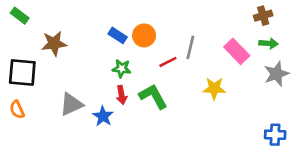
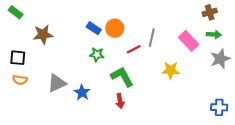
black square: (22, 72) -> (18, 58), size x0.7
red arrow: (122, 95) -> (120, 101), moved
orange semicircle: (17, 110) -> (20, 80), moved, turned -56

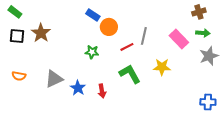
blue rectangle: (94, 28) -> (93, 15), moved
brown star: (43, 35) -> (41, 33), turned -30
black square: (18, 58) -> (17, 36), moved
green L-shape: (122, 77) -> (130, 74), moved
red arrow: (120, 101) -> (102, 91), moved

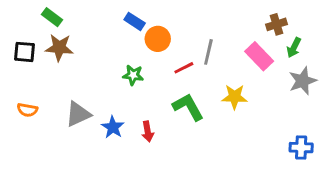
green rectangle: (15, 12) -> (52, 17), moved
brown cross: (199, 12) -> (277, 24), moved
brown star: (41, 33) -> (59, 48), turned -30
green arrow: (203, 33) -> (294, 48), turned 112

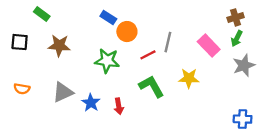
brown cross: (277, 24) -> (236, 17), moved
brown star: (59, 48) -> (59, 46), moved
green star: (133, 75) -> (107, 61), size x1.5

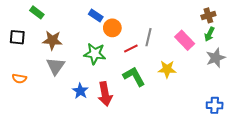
gray triangle: (63, 92) -> (55, 66), moved, turned -30
red arrow: (119, 106) -> (105, 94), size x1.6

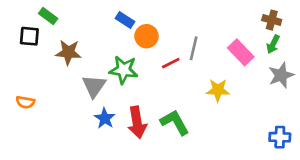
brown cross: (208, 15) -> (272, 20), turned 32
black square: (17, 37) -> (29, 36), moved
gray triangle: (55, 66) -> (94, 86), moved
green L-shape: (134, 76) -> (175, 122), moved

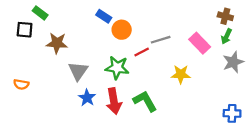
gray line: (194, 48) -> (161, 40), turned 60
green star: (124, 70) -> (117, 68), moved

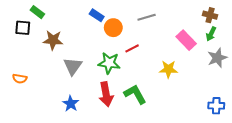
gray line: (161, 40) -> (147, 17), moved
blue star: (87, 98) -> (71, 104), moved

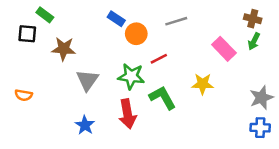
gray star: (217, 58) -> (261, 98), moved
green L-shape: (135, 94) -> (163, 98), moved

